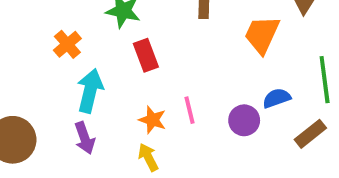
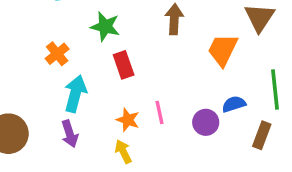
brown rectangle: (310, 134) -> (262, 135), turned -32

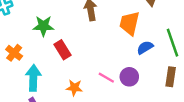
blue semicircle: (234, 104) -> (145, 47), moved
pink line: (159, 112) -> (106, 78), moved, turned -35

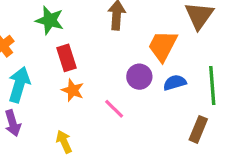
purple circle: (129, 77) -> (139, 77), moved
orange star: (74, 88) -> (73, 90), moved

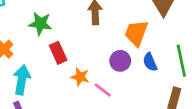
blue semicircle: (175, 83) -> (150, 62), turned -90
orange star: (73, 90) -> (80, 77), moved

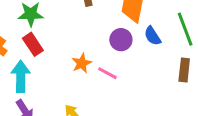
red rectangle: (58, 53) -> (33, 44), moved
orange star: (80, 77) -> (82, 63), turned -30

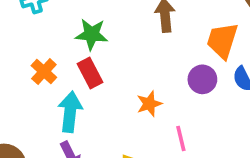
pink line: (108, 73) -> (181, 138), moved, turned 42

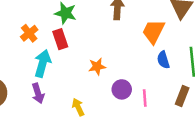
purple circle: (202, 79) -> (122, 89), moved
pink line: (181, 138) -> (145, 98), moved

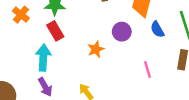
orange cross: (29, 33) -> (21, 15), moved
purple circle: (122, 89) -> (122, 32), moved

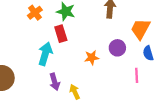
pink line: (148, 69) -> (137, 75), moved
purple arrow: (45, 87) -> (55, 82), moved

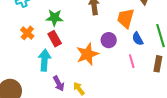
orange cross: (35, 13) -> (27, 33), moved
orange star: (92, 58) -> (87, 54), size x1.6

